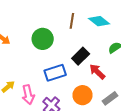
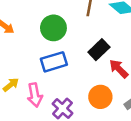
blue rectangle: (55, 73) -> (54, 62), moved

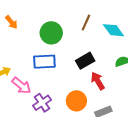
pink arrow: (35, 95) -> (21, 86), turned -54

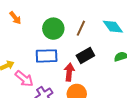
brown line: (86, 23) -> (81, 28), moved
red arrow: (98, 81) -> (69, 72), moved, turned 36

